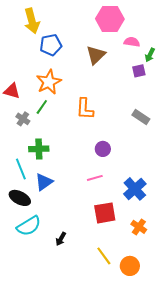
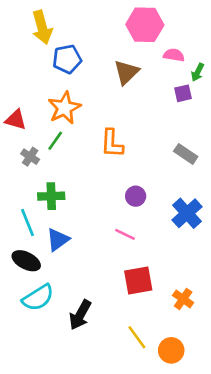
pink line: (95, 178) -> (125, 234), turned 42
blue cross: (135, 189) -> (187, 213), moved
black arrow: (61, 239) -> (80, 315), size x1.6

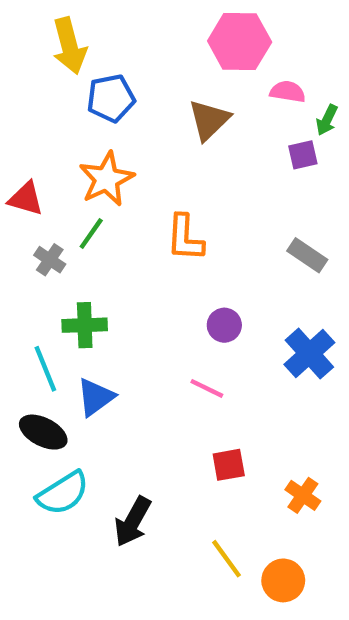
red square: (138, 281) -> (229, 465), size x0.7

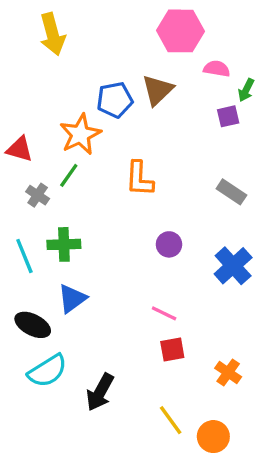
blue pentagon: (111, 98) -> (115, 100), moved
cyan line: (45, 369) -> (24, 256), moved
pink line: (207, 388) -> (164, 313), moved

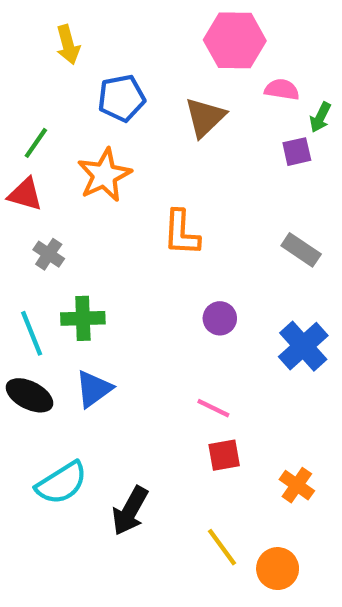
yellow arrow: (52, 34) -> (68, 45), size x0.7
blue pentagon: (115, 100) -> (121, 98), moved
green line: (69, 175) -> (36, 143), moved
black ellipse: (33, 325) -> (29, 395), moved

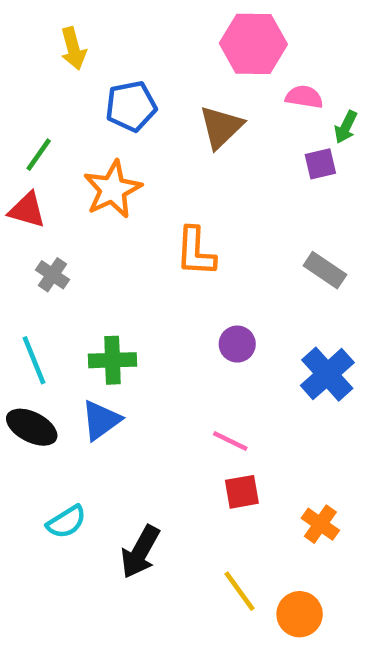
green cross: (83, 318) -> (113, 360), moved
cyan semicircle: (62, 483) -> (66, 522), size x0.7

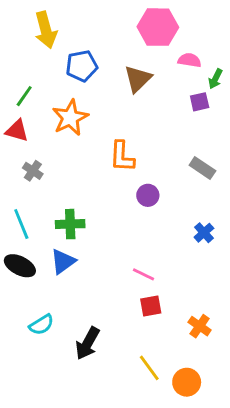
yellow arrow: (73, 48) -> (46, 30), size x1.4
purple circle: (237, 344) -> (148, 195), moved
blue cross: (327, 374) -> (204, 233), size x0.6

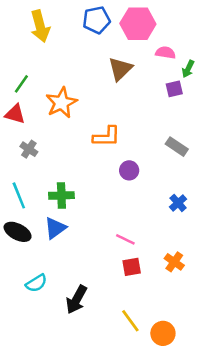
blue pentagon: (82, 66) -> (97, 20), moved
orange L-shape: (122, 156) -> (107, 137), turned -92
orange cross: (200, 326) -> (174, 262), moved

